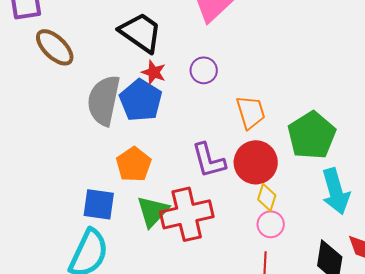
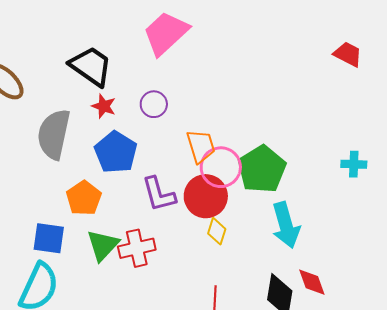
blue pentagon: (141, 100) -> (116, 152), moved
red cross: (187, 214) -> (137, 248), size x0.7
pink circle: (271, 224) -> (221, 167), moved, size x1.5

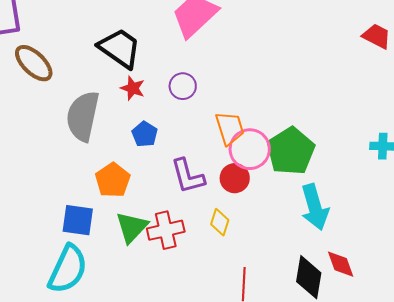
blue pentagon: (116, 152) -> (145, 134), size x0.6
red circle: (206, 196) -> (235, 178), size x0.7
yellow diamond: (217, 231) -> (220, 222), moved

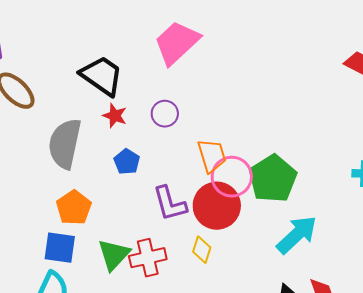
red circle: (235, 178) -> (217, 206), size x1.6
orange pentagon: (113, 180) -> (74, 208), moved
cyan arrow: (315, 207) -> (297, 235), turned -117

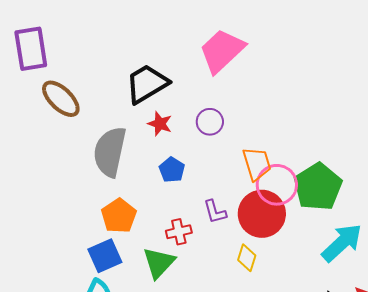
black trapezoid: (102, 76) -> (147, 84), turned -66
purple L-shape: (170, 204) -> (215, 212), size x0.7
blue square: (60, 248) -> (105, 256), turned -32
red cross: (148, 258) -> (179, 232), moved, size x0.7

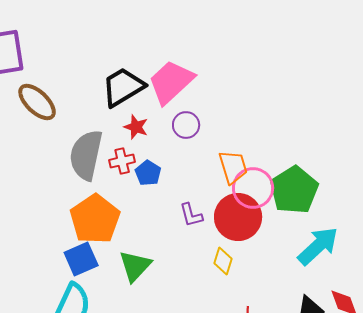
pink trapezoid: (222, 51) -> (171, 82), moved
orange pentagon: (119, 216) -> (95, 219), size x1.4
red cross: (179, 232) -> (122, 161), moved

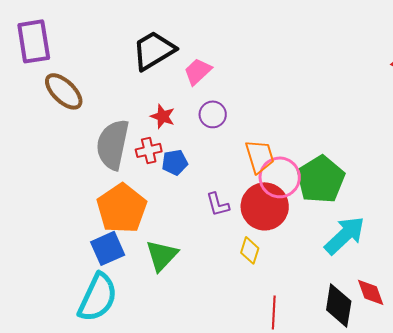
pink trapezoid: (171, 82) -> (198, 71), size x0.6
black trapezoid: (123, 87) -> (154, 50), moved
blue pentagon: (148, 173) -> (175, 162), turned 30

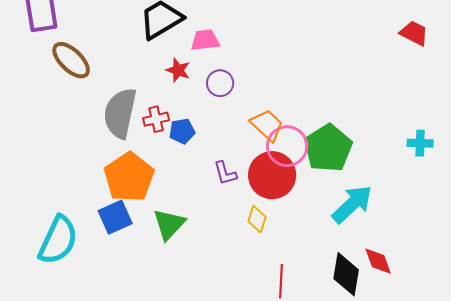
pink trapezoid: (198, 71) -> (205, 40), turned 36
red star: (163, 116) -> (178, 70), moved
orange trapezoid: (260, 156) -> (267, 125), turned -30
cyan semicircle: (98, 297) -> (58, 240), moved

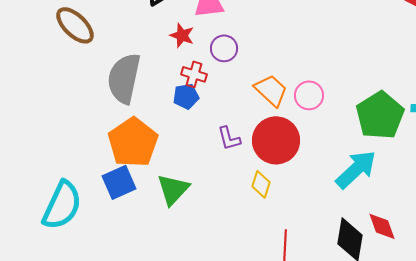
red cross: (156, 119) -> (194, 74), moved, turned 30
pink circle: (287, 146) -> (309, 95), moved, size x0.7
green pentagon: (328, 148) -> (380, 115), moved

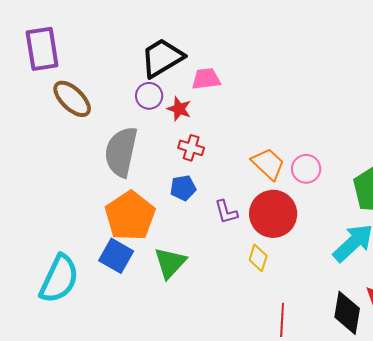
purple circle: (224, 48) -> (149, 96), moved
blue pentagon: (186, 96) -> (183, 188), moved
blue square: (119, 182) -> (116, 256), turned -36

